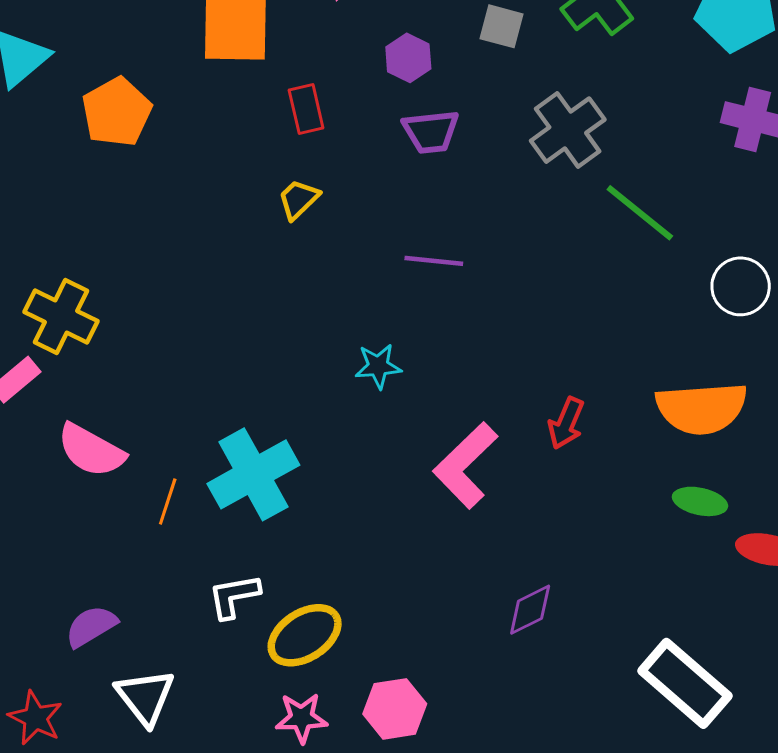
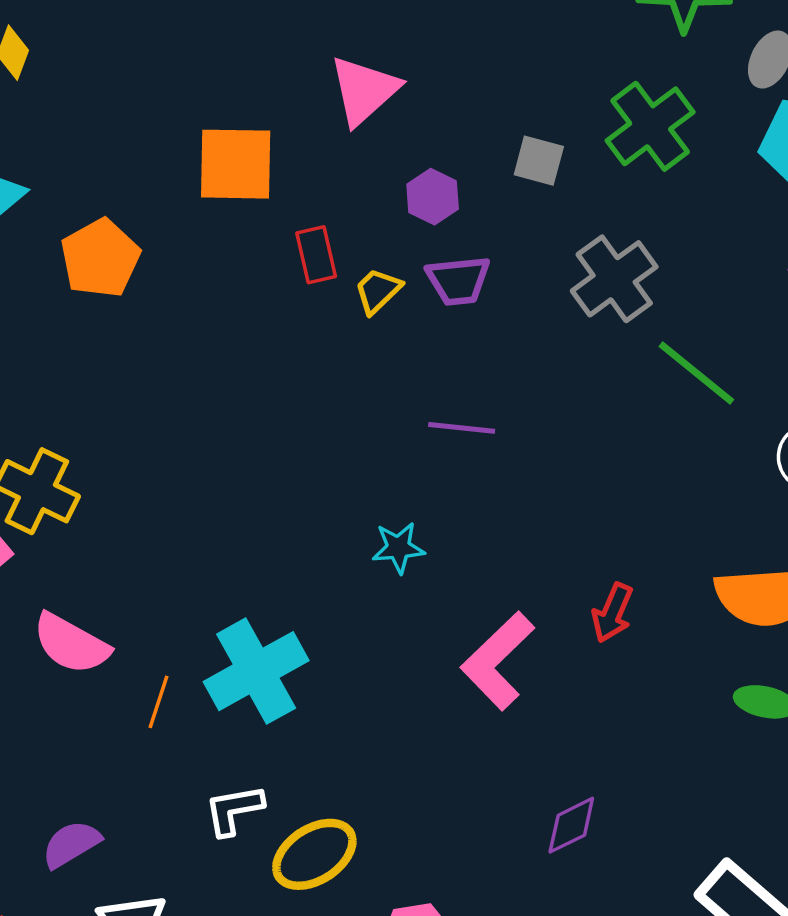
yellow trapezoid: (299, 199) -> (378, 291), moved

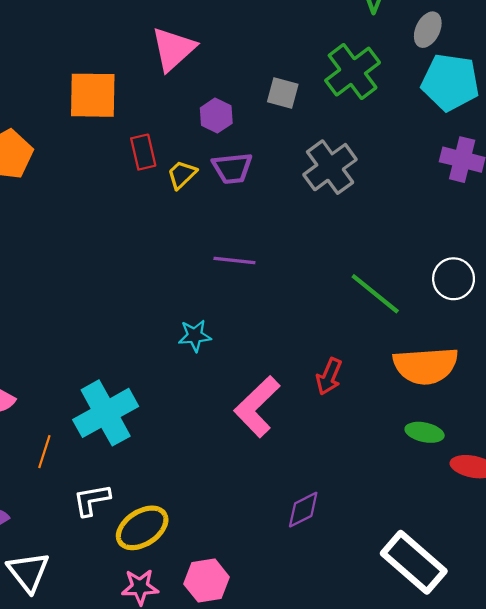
green line: (696, 373) -> (375, 294), moved
orange line: (158, 702) -> (44, 452), moved

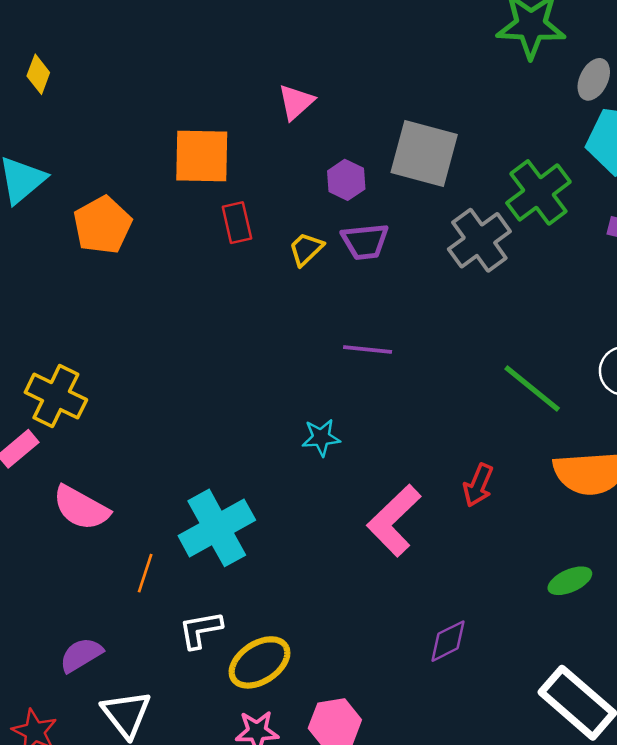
pink triangle: (173, 49) -> (296, 102), size x0.7
green cross: (353, 72) -> (538, 192), moved
gray square: (283, 93) -> (424, 154), size x1.8
red rectangle: (143, 152) -> (237, 223), moved
green ellipse: (425, 432) -> (570, 581), moved, turned -36

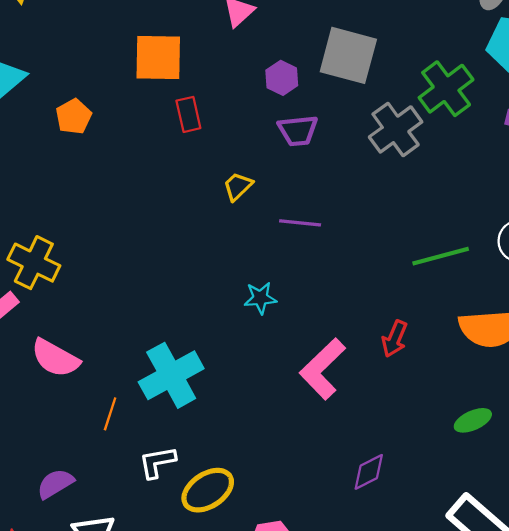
orange pentagon: (102, 225) -> (74, 117), size x0.7
yellow trapezoid: (306, 249) -> (238, 186), moved
green line: (532, 388) -> (441, 256), turned -54

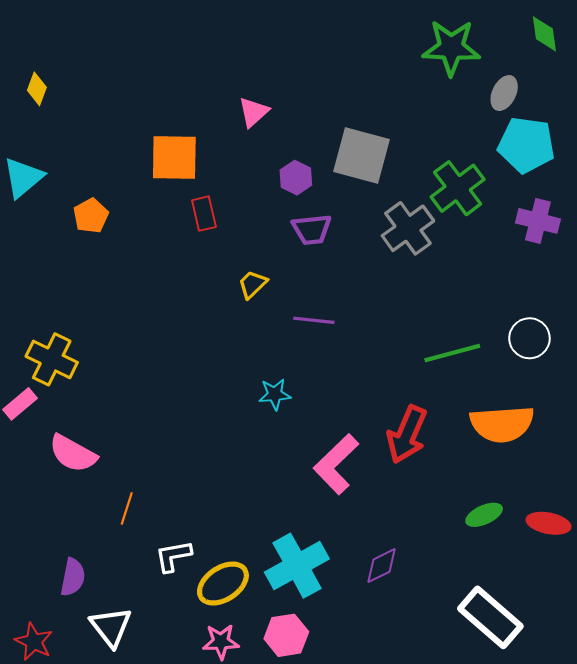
red arrow: (394, 339) -> (407, 434), size x1.6
cyan cross: (171, 375) -> (297, 566), moved
purple semicircle: (55, 484) -> (73, 577), turned 132

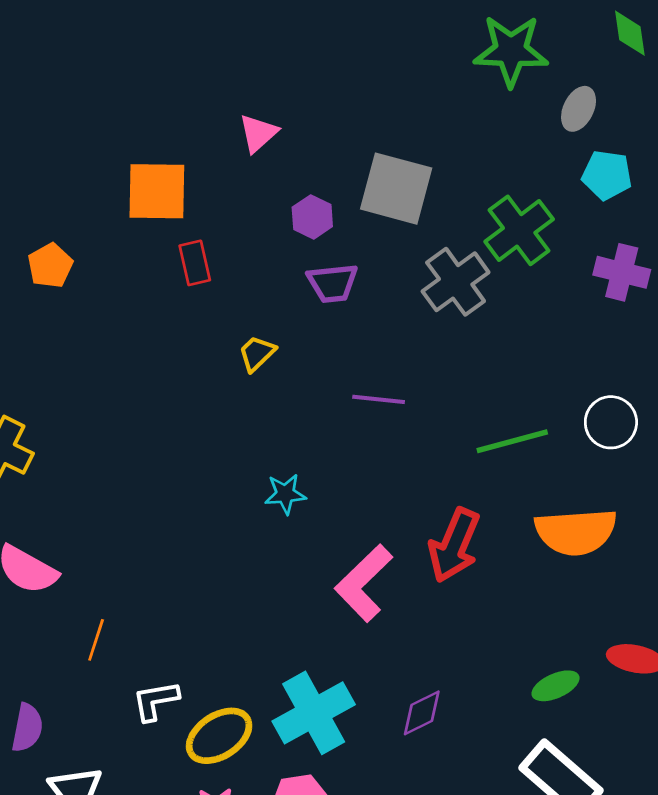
cyan pentagon: (526, 145) -> (607, 175), size x0.7
purple line: (314, 320) -> (379, 399), moved
green ellipse: (484, 515) -> (556, 686), moved

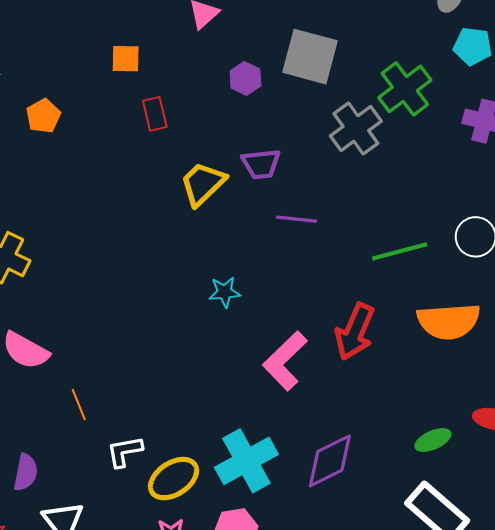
orange square: (157, 191) -> (126, 59), size x0.6
purple trapezoid: (333, 283) -> (261, 164), moved
yellow trapezoid: (257, 353) -> (203, 184), size x1.6
orange line: (96, 640) -> (79, 405), turned -40
purple diamond: (422, 713) -> (330, 461), size x1.5

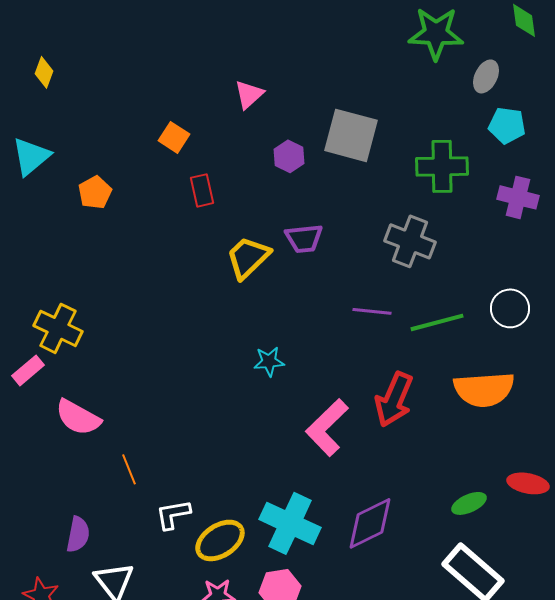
orange square: (126, 59) -> (174, 137), turned 32
green cross: (405, 89) -> (442, 166), turned 36
gray cross: (356, 128) -> (410, 241), moved, turned -33
purple line: (296, 219) -> (372, 311), moved
cyan cross: (246, 461) -> (290, 523), turned -36

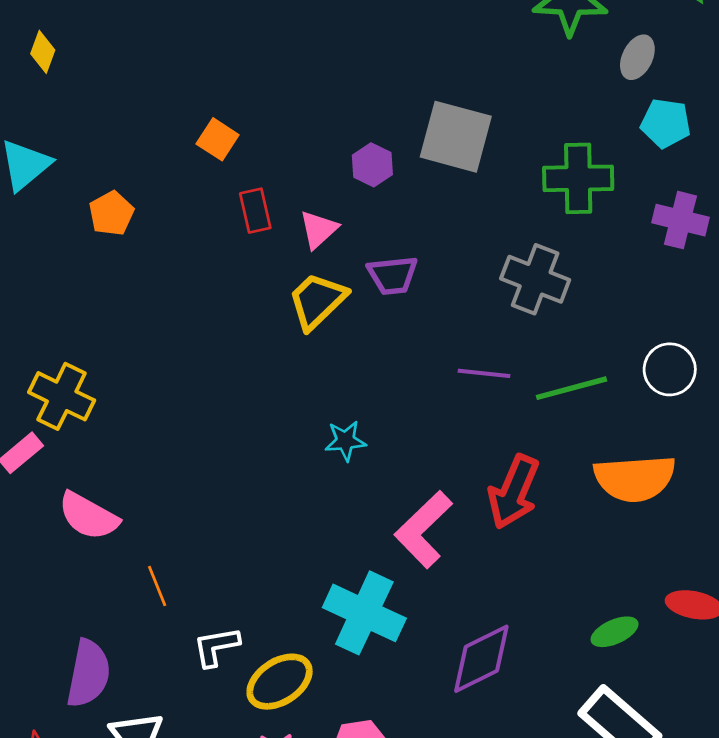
pink triangle: (249, 94) -> (319, 229), moved
cyan cross: (290, 523) -> (364, 613), moved
purple semicircle: (78, 534) -> (88, 673), size x1.4

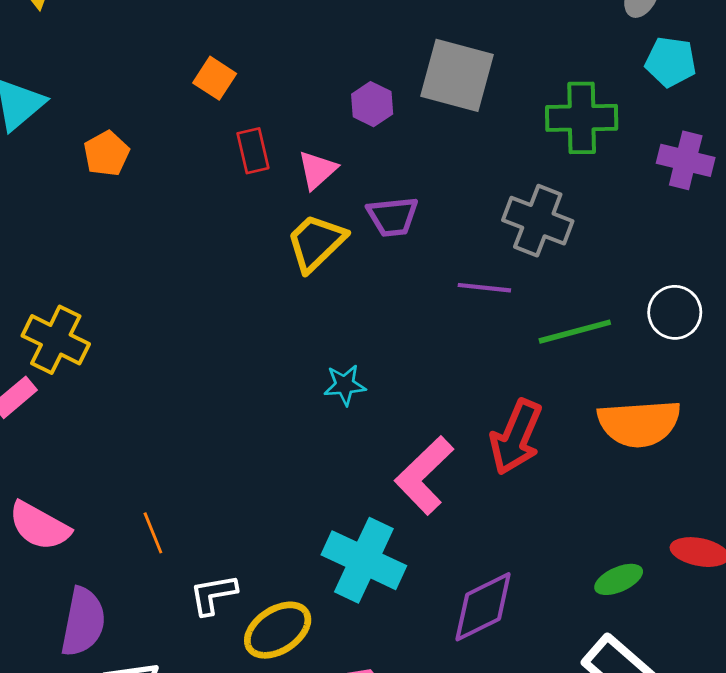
purple line: (484, 373) -> (484, 288), moved
pink semicircle: (88, 516) -> (39, 526), moved

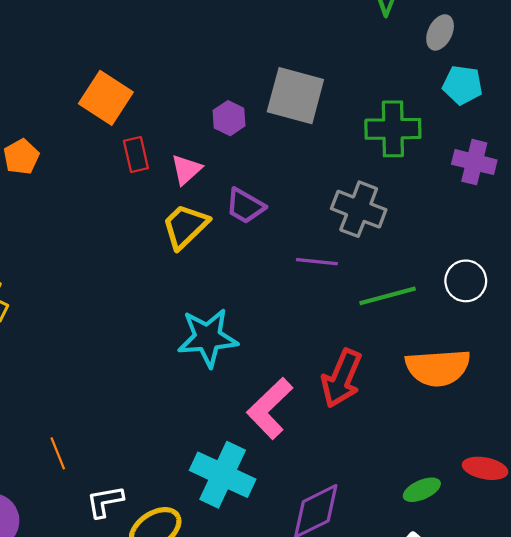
orange square: (215, 78) -> (106, 98), size x1.6
purple trapezoid: (393, 217) -> (245, 206), turned 36
cyan star: (345, 385) -> (208, 338), size x1.8

